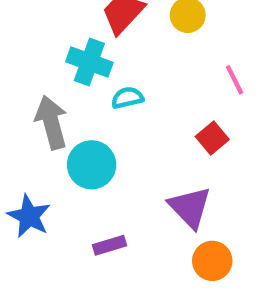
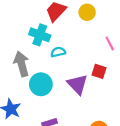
red square: (212, 138) -> (99, 71), turned -32
purple triangle: (190, 207) -> (77, 84), moved

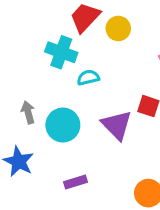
yellow circle: (87, 12) -> (118, 28), moved
gray arrow: (22, 64) -> (28, 112), moved, size x0.6

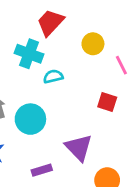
yellow circle: (118, 28) -> (93, 44), moved
purple triangle: (117, 125) -> (79, 147), moved

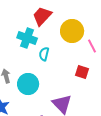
yellow circle: (93, 44) -> (72, 31), size x1.5
cyan semicircle: (53, 76) -> (44, 54), turned -64

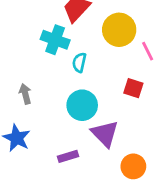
cyan circle: (28, 84) -> (82, 105), moved

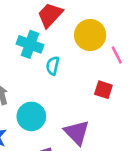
cyan circle: (82, 105) -> (31, 116), moved

